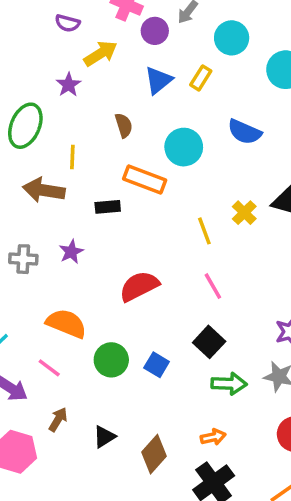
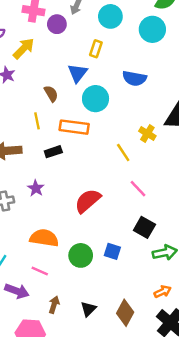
blue triangle: (158, 80) -> (78, 73), moved
yellow line: (72, 157) -> (37, 121), moved

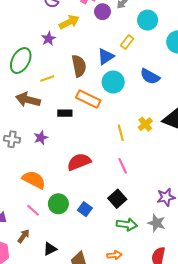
brown semicircle: (51, 94) -> (79, 66), size x1.5
yellow line: (37, 121) -> (47, 79), moved, turned 64
pink line: (40, 271) -> (33, 210), moved

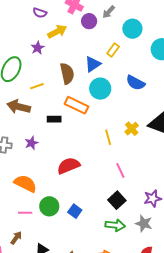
pink line: (123, 166) -> (120, 170), moved
black square: (117, 199) -> (117, 200), moved
pink line: (33, 210) -> (25, 213), turned -40

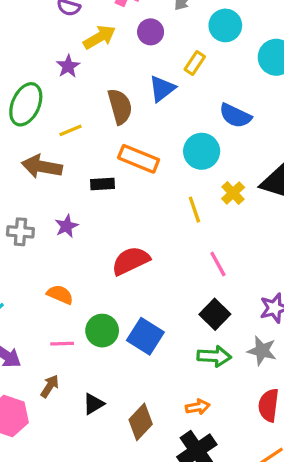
purple circle: (89, 21) -> (151, 32), moved
cyan circle: (100, 89) -> (202, 151), moved
orange semicircle: (25, 184) -> (60, 295), size x0.7
blue square: (75, 211) -> (145, 336), size x1.5

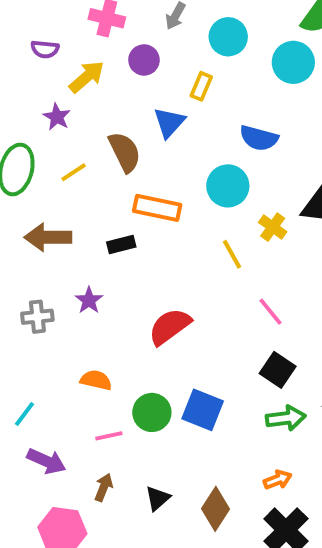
yellow line: (70, 130) -> (74, 172), moved

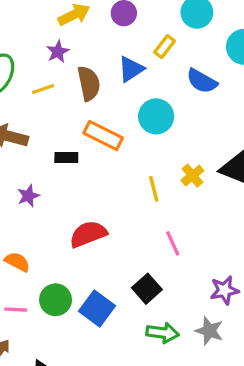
purple star: (57, 117) -> (58, 52), moved
blue semicircle: (259, 138) -> (202, 81), moved
cyan circle: (228, 186) -> (156, 116), moved
black square: (278, 370) -> (147, 289), moved

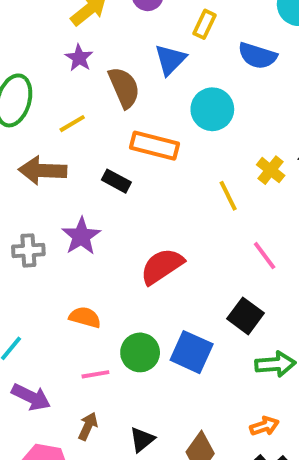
yellow line: (43, 89) -> (72, 124), moved
black rectangle: (66, 158) -> (116, 181), turned 40
purple star: (28, 196) -> (81, 236), size x1.4

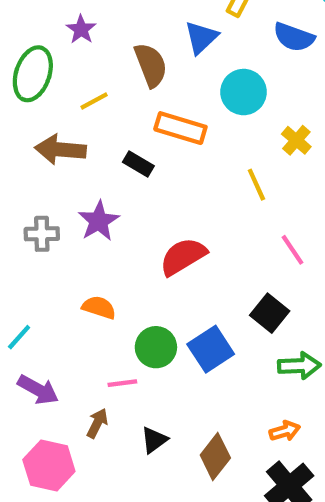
purple star: (79, 58) -> (81, 29), moved
yellow cross: (271, 170) -> (296, 140), moved
blue square: (192, 352) -> (211, 349), turned 30
pink line: (95, 374) -> (122, 383), moved

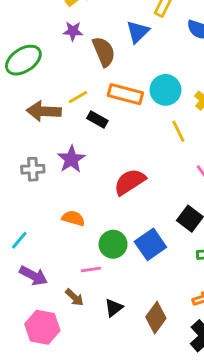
purple star: (81, 29) -> (73, 31), moved, turned -30
green ellipse: (33, 74) -> (23, 60), turned 39
cyan circle: (244, 92) -> (166, 90), moved
yellow line: (94, 101) -> (78, 97), moved
brown arrow: (97, 423) -> (74, 297), turned 108

